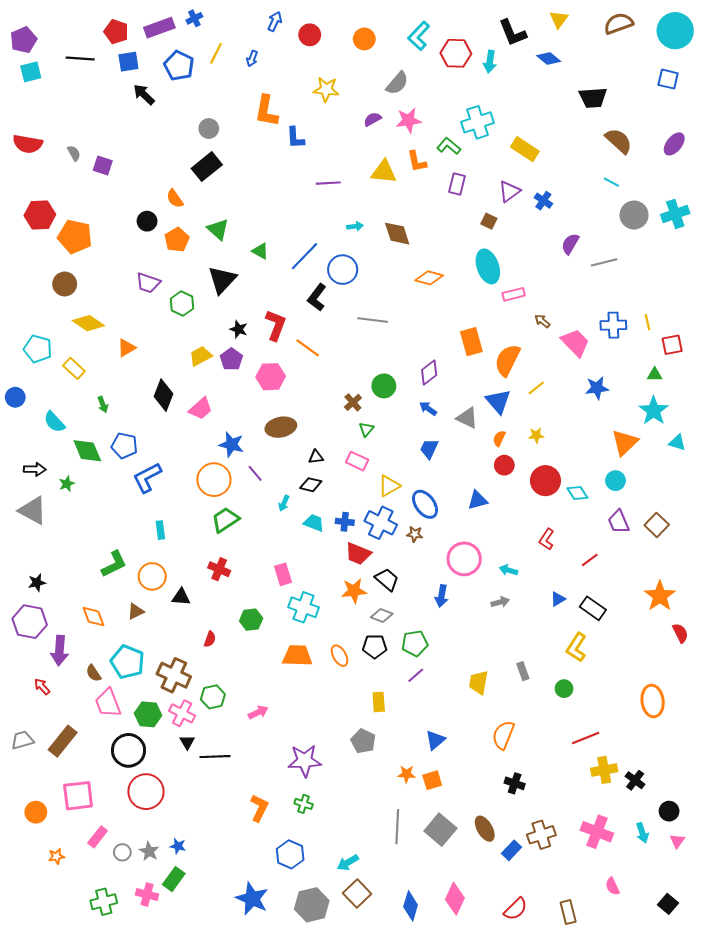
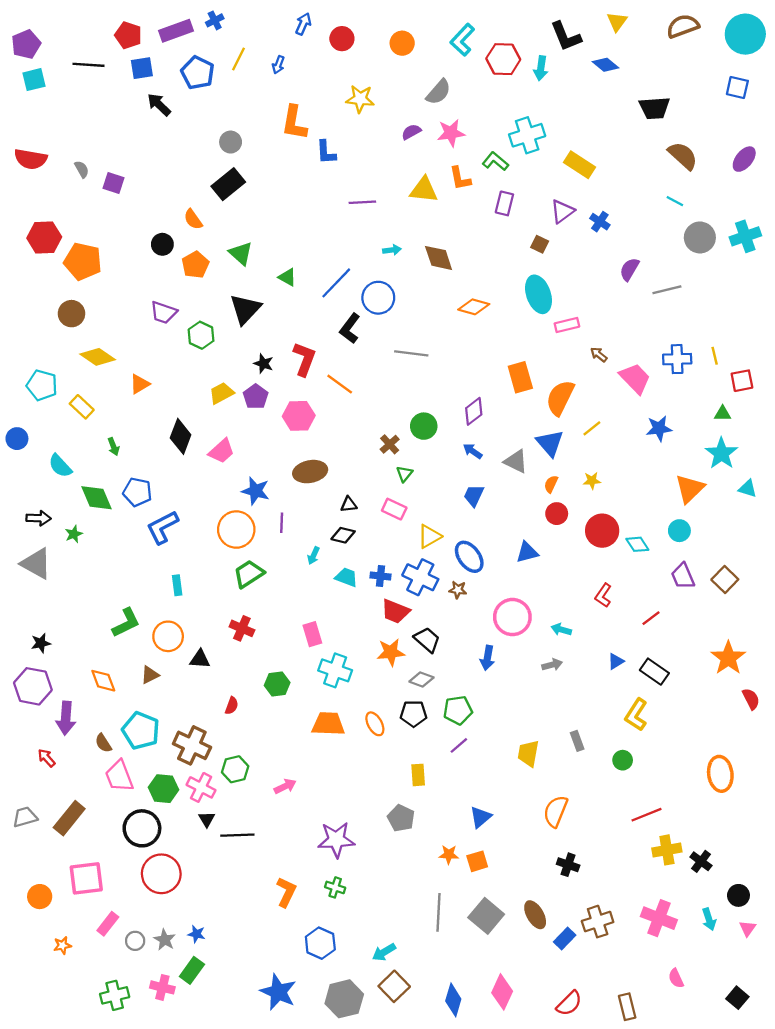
purple line: (255, 473) -> (282, 523), turned 42

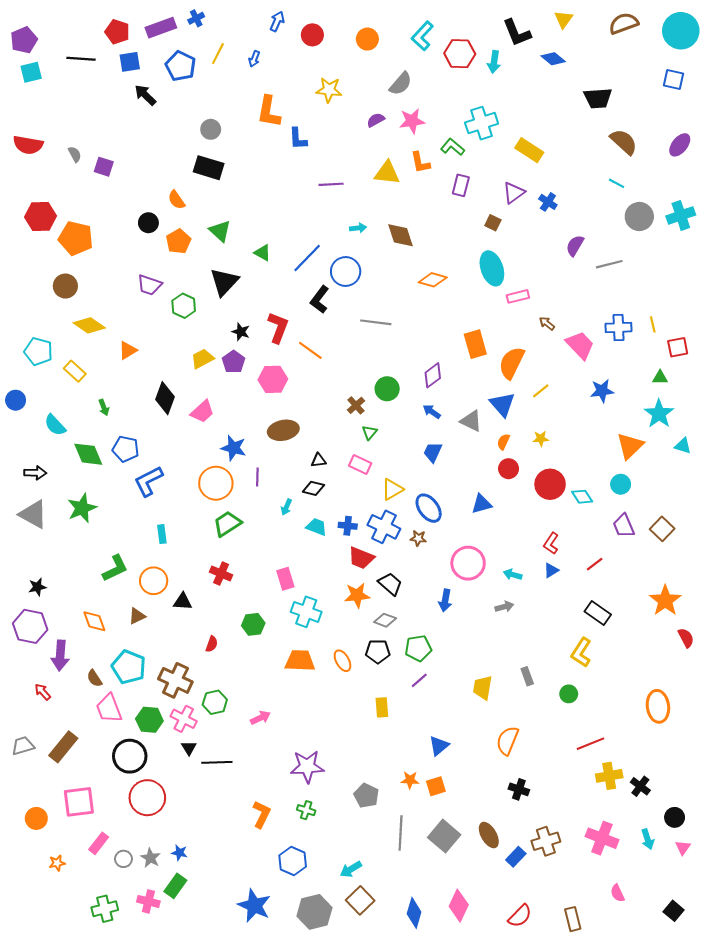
black rectangle: (228, 184) -> (209, 168), turned 56
green star: (74, 534) -> (82, 508), moved, size x1.8
blue triangle: (616, 661) -> (551, 570), moved
gray pentagon: (401, 818) -> (366, 796), moved

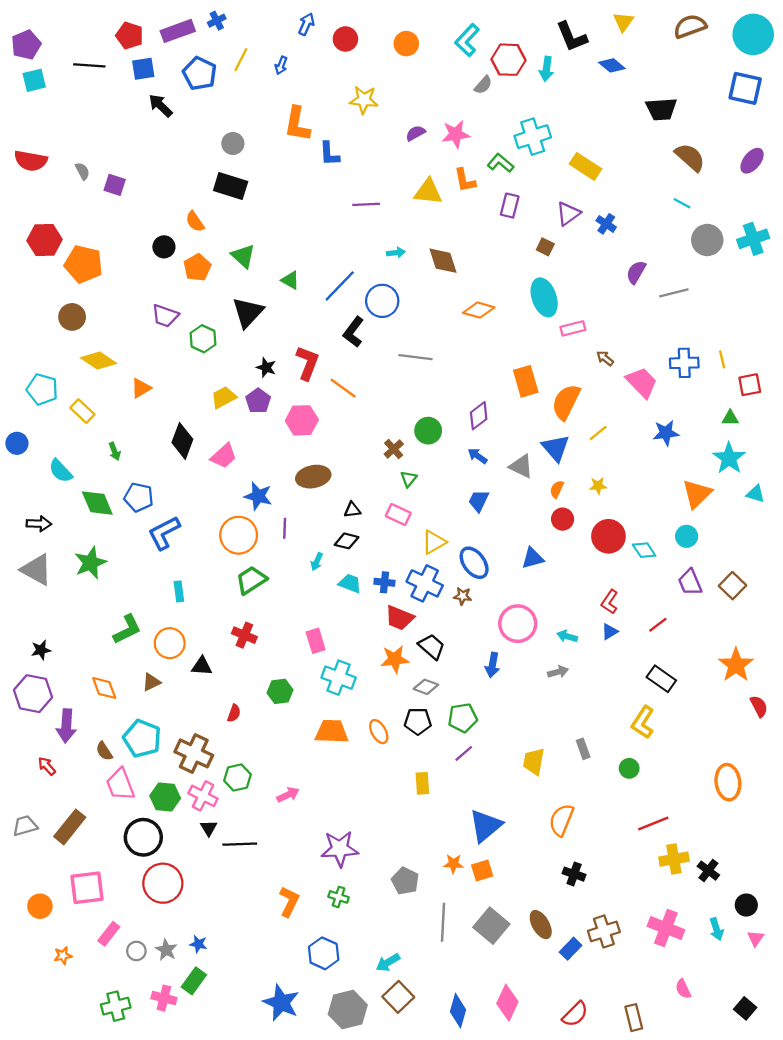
blue square: (674, 80) -> (745, 88), size x1.4
gray semicircle: (401, 84) -> (483, 85), moved, size x0.7
blue triangle: (439, 746) -> (486, 826), size x1.5

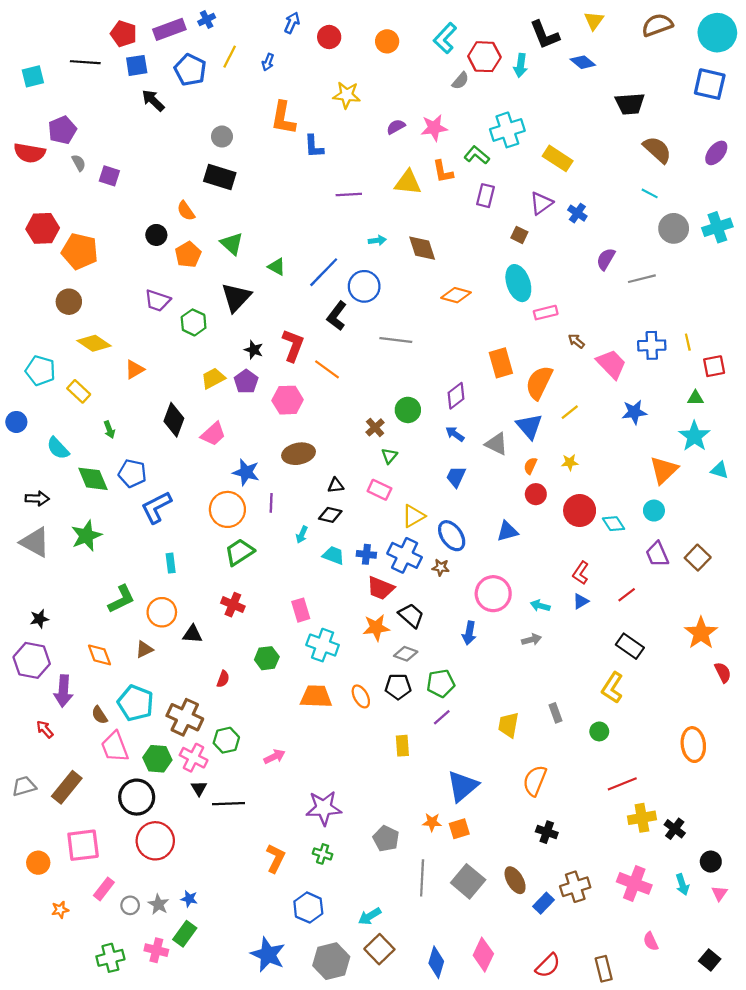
purple pentagon: (26, 45) -> (62, 130), moved

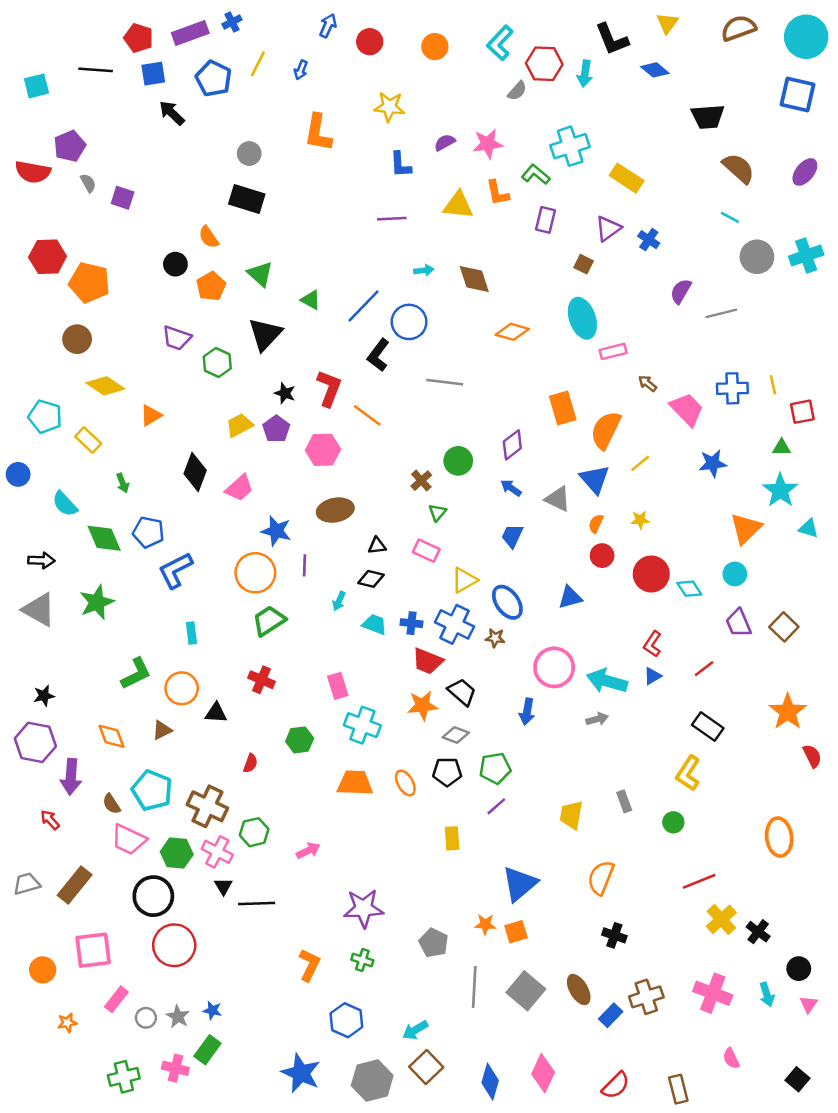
blue L-shape: (314, 146) -> (400, 165), moved
cyan arrow: (540, 606) -> (607, 681), size x1.8
pink trapezoid: (115, 747) -> (129, 840), turned -44
yellow cross: (642, 818) -> (721, 919), turned -32

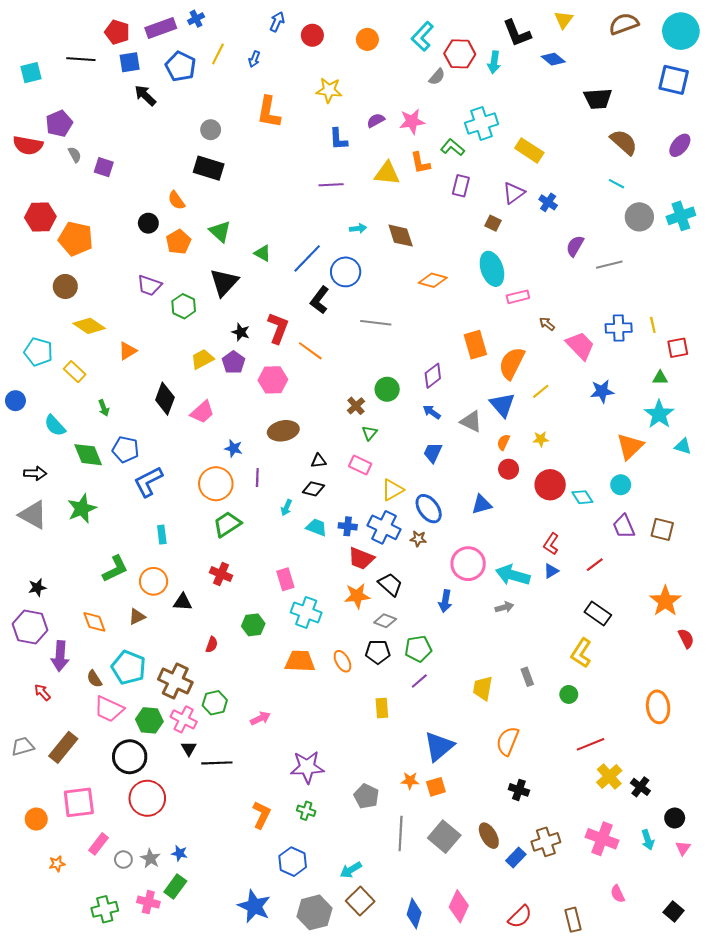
blue star: (276, 531) -> (233, 448), size x0.7
brown square: (784, 627) -> (662, 529), turned -30

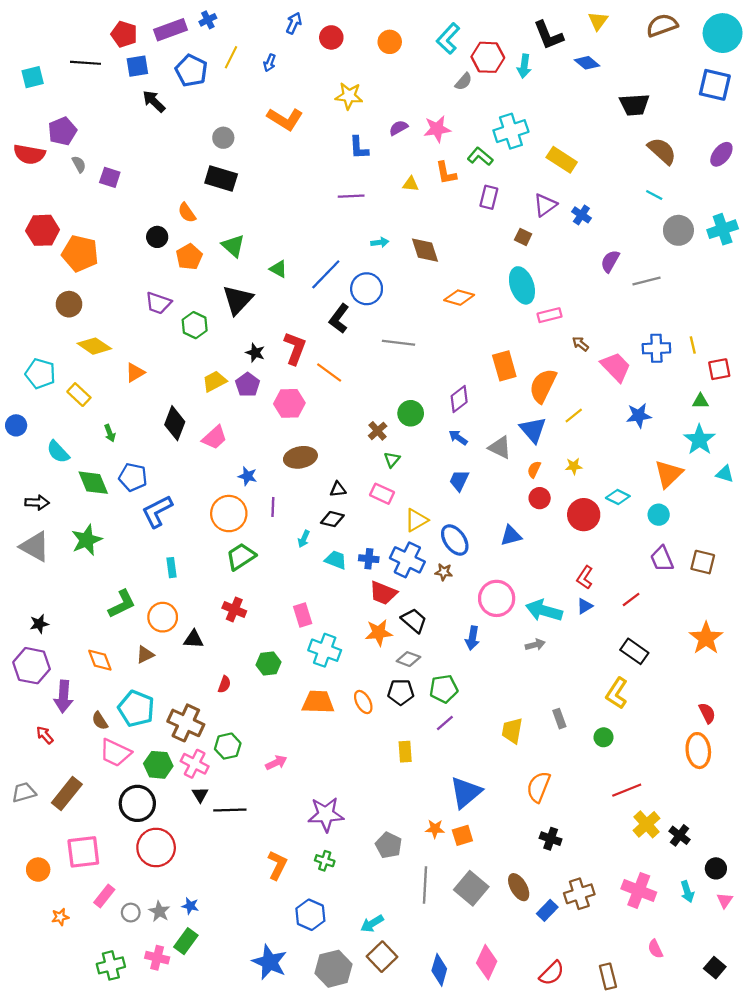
orange L-shape: (269, 112) -> (285, 119), turned -68
yellow triangle: (387, 173) -> (411, 184), size x0.6
cyan diamond: (582, 497) -> (618, 497), moved, turned -30
red semicircle: (686, 638) -> (707, 713), moved

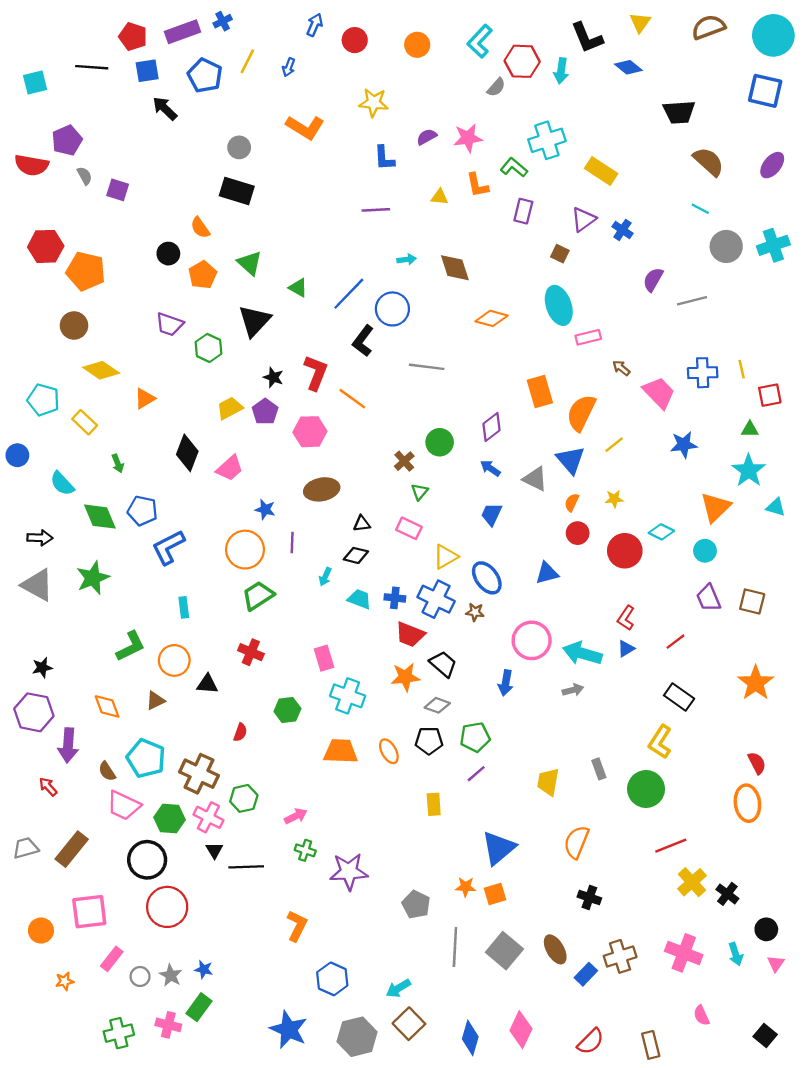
green circle: (604, 737) -> (646, 789), size x1.8
green cross: (325, 861) -> (305, 850), moved

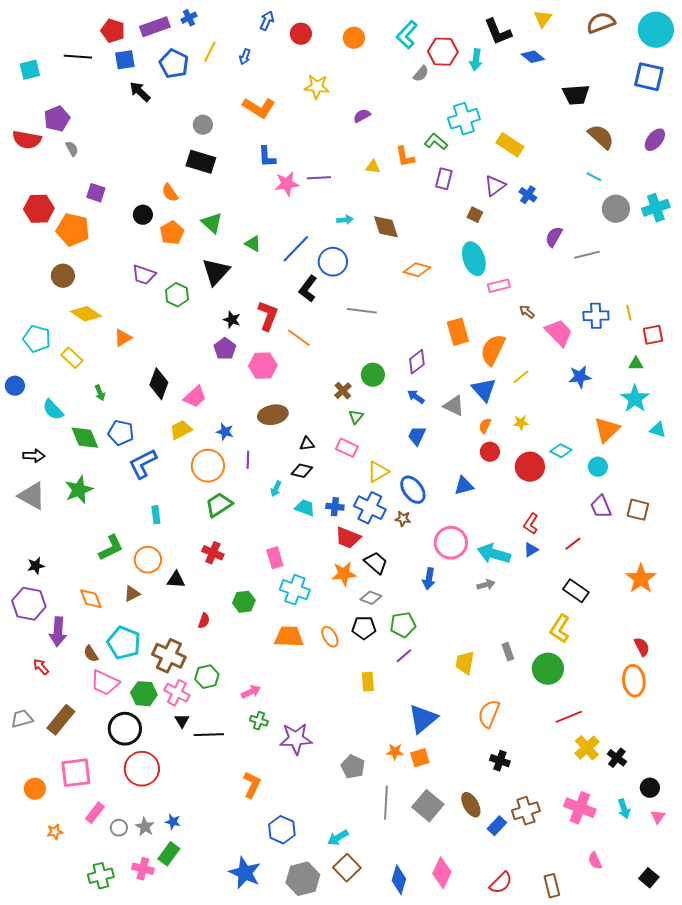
pink star: (468, 138) -> (287, 184), moved
blue L-shape: (384, 158) -> (267, 157), moved
purple square: (118, 190) -> (96, 193), moved
yellow trapezoid: (230, 408) -> (181, 430), moved

